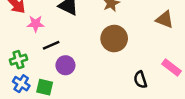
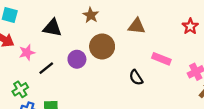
brown triangle: (165, 19) -> (137, 26), moved
purple circle: (65, 65) -> (77, 59), moved

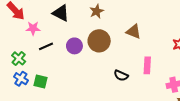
pink rectangle: (161, 59) -> (147, 65), turned 56
black semicircle: (136, 77) -> (121, 76), turned -48
green cross: (20, 89) -> (19, 58), turned -32

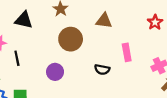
black line: (46, 46) -> (17, 58), turned -64
purple circle: (74, 46) -> (55, 72), moved

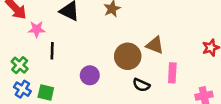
brown triangle: (104, 21) -> (155, 45), moved
brown circle: (71, 39) -> (128, 56), moved

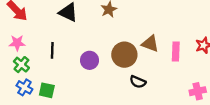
pink star: (37, 29) -> (17, 43), moved
pink rectangle: (172, 73) -> (176, 51), moved
purple circle: (90, 75) -> (90, 60), moved

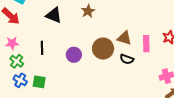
black semicircle: (138, 82) -> (127, 59), moved

